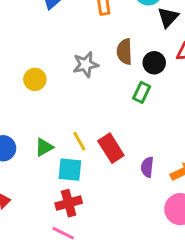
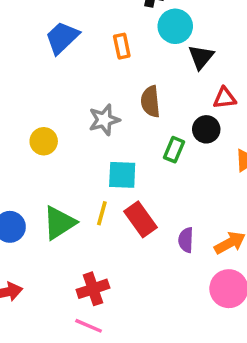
black circle: (154, 63) -> (206, 129), moved
yellow line: (79, 141) -> (102, 213), turned 48
green triangle: (44, 147) -> (59, 223), size x1.5
cyan square: (70, 170) -> (122, 175), moved

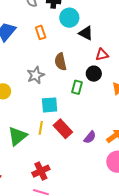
black triangle: (201, 57) -> (86, 33), turned -35
purple semicircle: (186, 240) -> (90, 137), turned -136

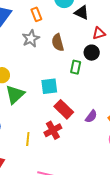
gray star: (36, 75) -> (31, 38), moved
yellow line: (41, 128) -> (28, 139), moved
green triangle: (17, 136) -> (15, 94), moved
red cross: (41, 171) -> (53, 130), moved

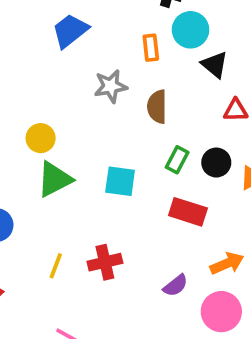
orange rectangle: (36, 14) -> (151, 48), moved
black circle: (92, 53) -> (216, 163), moved
red rectangle: (64, 109) -> (188, 212), moved, turned -42
purple semicircle: (91, 116) -> (176, 286), moved

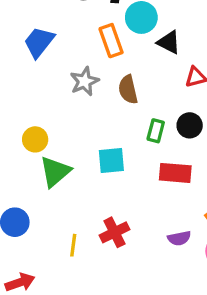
orange rectangle: (151, 48) -> (111, 41), size x1.4
purple semicircle: (176, 286) -> (179, 238), turned 40

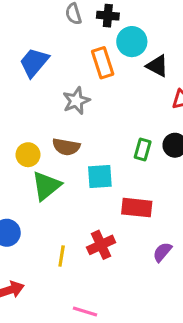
brown semicircle: (128, 90) -> (66, 147), moved, turned -68
red rectangle: (175, 173) -> (137, 208), moved
purple semicircle: (179, 238) -> (162, 252), turned 140

